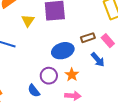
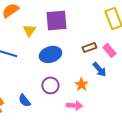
blue ellipse: (63, 51) -> (50, 54), moved
orange star: (72, 75) -> (81, 84), moved
blue semicircle: (34, 91) -> (24, 100), moved

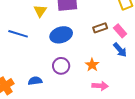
blue arrow: (99, 69) -> (120, 50), moved
blue semicircle: (24, 100) -> (35, 81), turned 120
pink arrow: (74, 105) -> (100, 86), moved

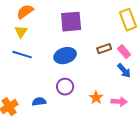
yellow triangle: (40, 11) -> (21, 32), moved
orange star: (92, 65) -> (96, 98), moved
pink arrow: (100, 86) -> (119, 102), moved

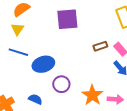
blue ellipse: (65, 56) -> (43, 64), moved
orange star: (96, 98) -> (92, 95), size x1.5
blue semicircle: (39, 102) -> (35, 99), turned 32

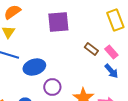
brown rectangle: (100, 46) -> (91, 49), turned 56

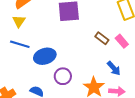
blue arrow: (111, 71) -> (114, 68), moved

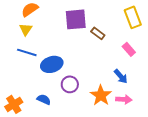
brown rectangle: (102, 38) -> (98, 33), moved

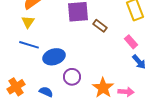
blue arrow: (121, 76) -> (139, 62), moved
orange cross: (14, 104) -> (16, 87), moved

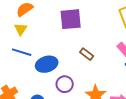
brown rectangle: (100, 26) -> (87, 54), moved

